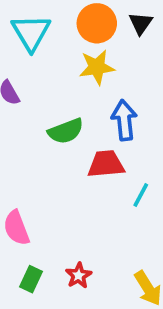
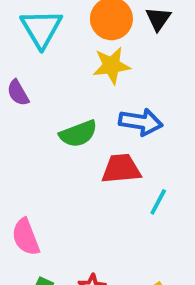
blue arrow: (124, 120) -> (141, 122), turned 105

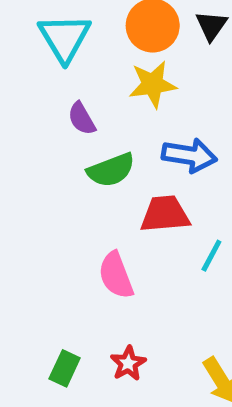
purple semicircle: (18, 93) -> (82, 119), moved
pink semicircle: (26, 237) -> (116, 275), moved

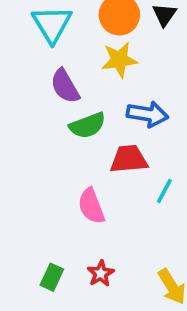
purple semicircle: (82, 119) -> (65, 86), size x1.4

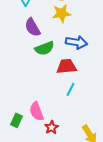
cyan line: (164, 191) -> (71, 89), moved
pink semicircle: (91, 206) -> (37, 111), moved
green rectangle: (52, 277) -> (17, 120), moved

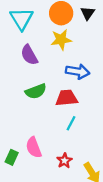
green semicircle: (45, 48) -> (36, 91), moved
red star: (52, 127) -> (64, 161), moved

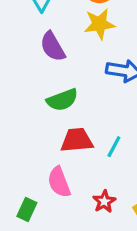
red trapezoid: (67, 98) -> (77, 140), moved
green rectangle: (12, 157) -> (27, 210), moved

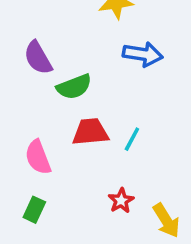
purple semicircle: (53, 47) -> (38, 58), moved
pink semicircle: (59, 182) -> (38, 157), moved

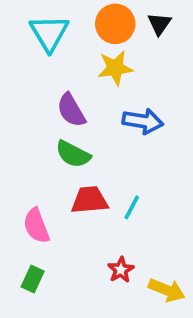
purple semicircle: (38, 58) -> (71, 110), moved
green semicircle: (74, 87) -> (73, 154), turned 48
yellow arrow: (166, 221) -> (167, 290), turned -36

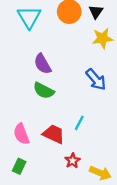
yellow star: (115, 68) -> (103, 38), moved
blue arrow: (143, 121) -> (96, 79), moved, turned 40
red trapezoid: (90, 200) -> (54, 134), moved, turned 30

